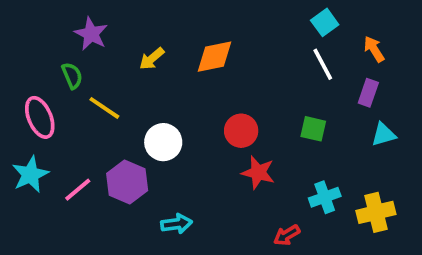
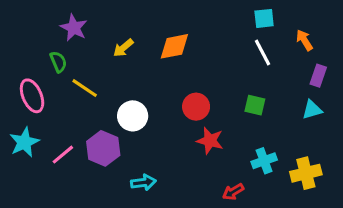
cyan square: (325, 22) -> (264, 18), turned 30
purple rectangle: (368, 93) -> (318, 76), moved

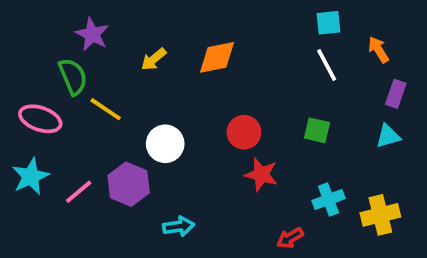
green semicircle: (58, 62) -> (73, 77), size x1.4
pink ellipse: (32, 96) -> (40, 119), turned -48

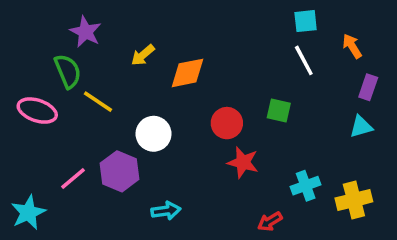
orange diamond: (217, 57) -> (187, 73), moved
green square: (317, 130) -> (279, 111), moved
cyan star: (31, 176) -> (28, 212), moved

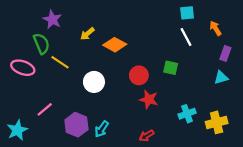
orange diamond: (187, 73) -> (115, 45), turned 40
purple hexagon: (120, 171) -> (76, 125), moved
cyan arrow: (166, 211) -> (102, 129), turned 133
red arrow: (270, 221) -> (147, 136), moved

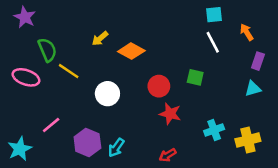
purple star: (52, 20) -> (25, 17), moved

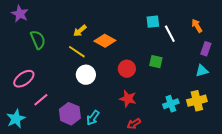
cyan square: (214, 15) -> (153, 22), moved
yellow line: (69, 71) -> (77, 52), moved
pink ellipse: (26, 77) -> (24, 79), moved, turned -55
red star: (170, 114) -> (128, 99), moved
yellow cross: (248, 140) -> (197, 101), moved

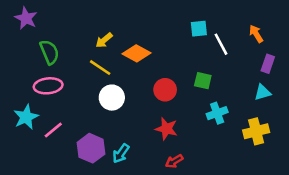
pink ellipse: (24, 79) -> (48, 86), moved, turned 30
cyan cross: (171, 104) -> (217, 113), moved
cyan star: (16, 119) -> (26, 117), moved

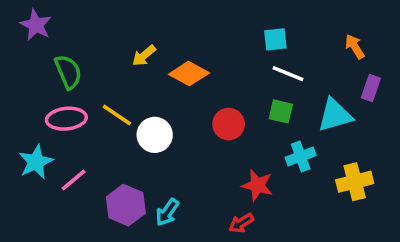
white line: (221, 44) -> (288, 74), moved, turned -40
yellow line: (100, 68) -> (117, 115), moved
cyan triangle: (263, 92) -> (335, 115), moved, size x1.5
red star: (166, 129) -> (257, 185), moved

